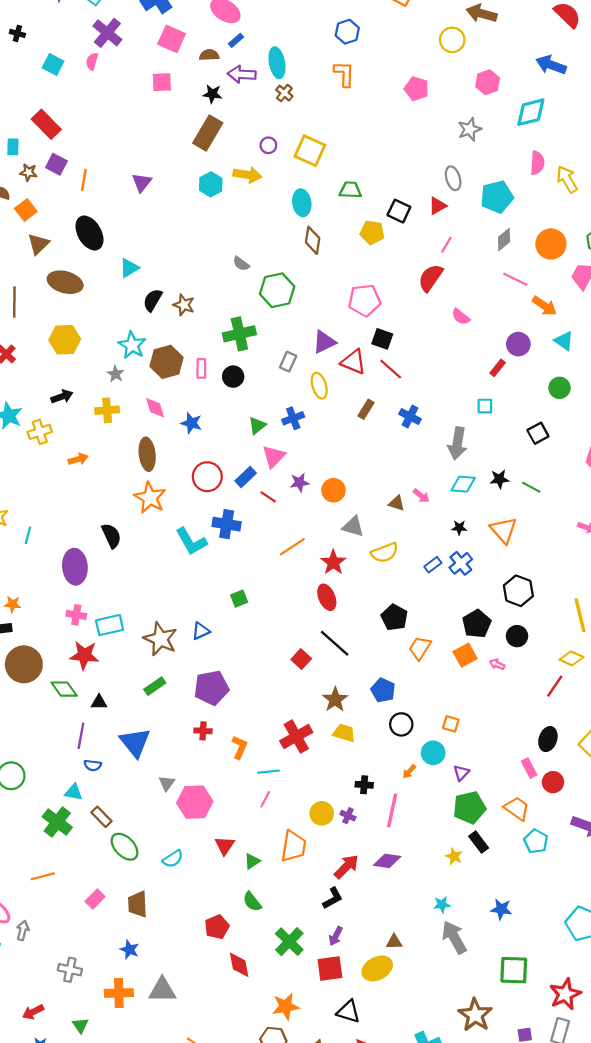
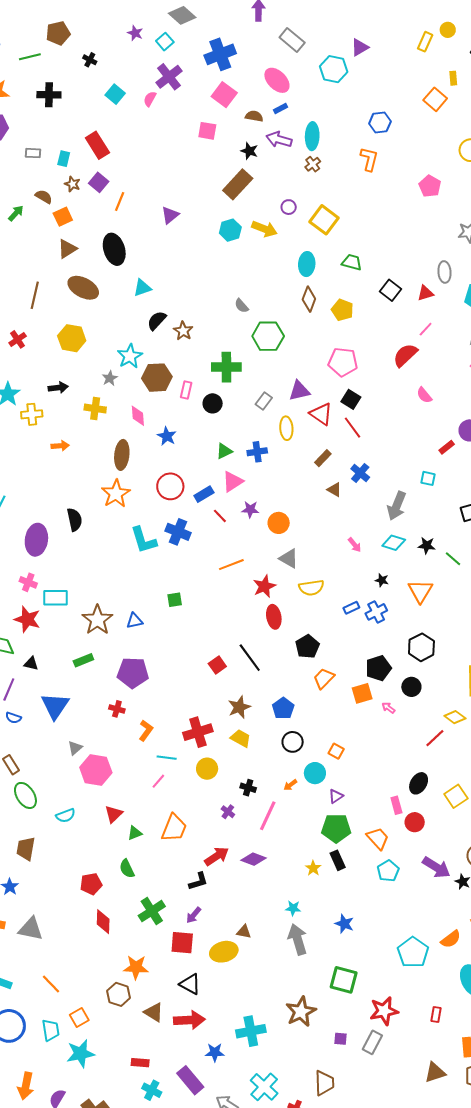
yellow pentagon: (372, 233) -> (342, 310), moved
brown triangle: (397, 503) -> (334, 490), moved
red ellipse: (327, 597) -> (274, 617), moved
yellow circle: (322, 813) -> (207, 769), moved

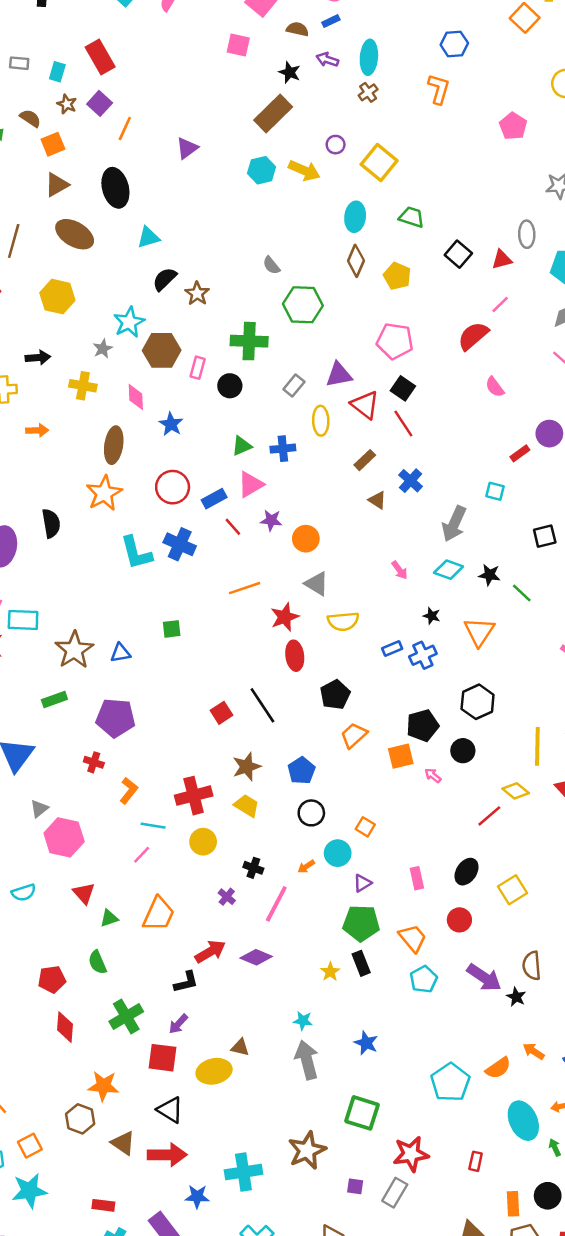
purple arrow: (279, 139) -> (327, 60), size x0.7
pink rectangle: (396, 805) -> (417, 878), moved
red triangle: (114, 814) -> (84, 893), turned -30

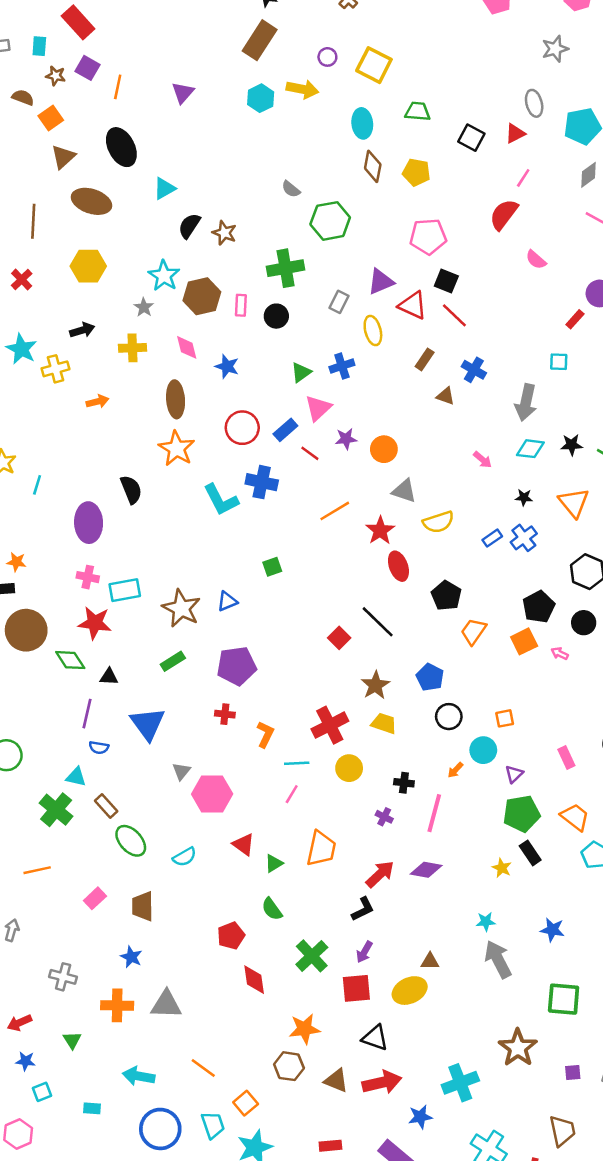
orange square: (365, 827) -> (505, 718), turned -30

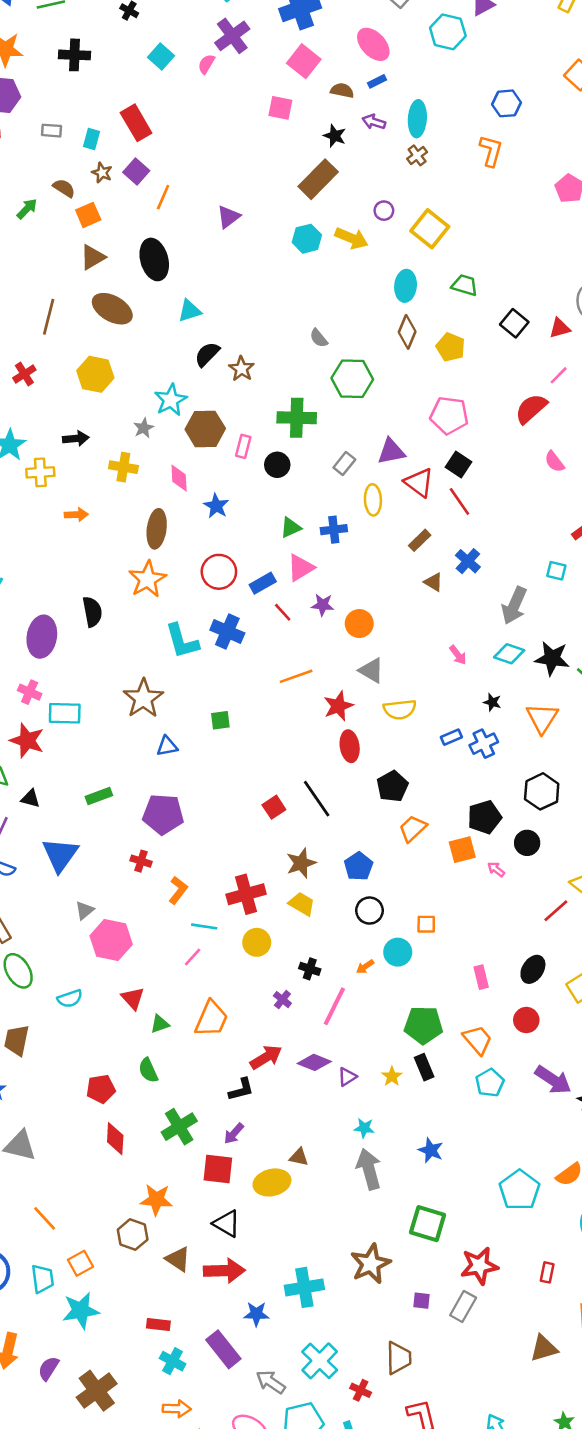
black star: (572, 445) -> (552, 658), size x1.5
brown star: (181, 608) -> (143, 698), moved
purple triangle: (514, 774) -> (347, 1077), moved

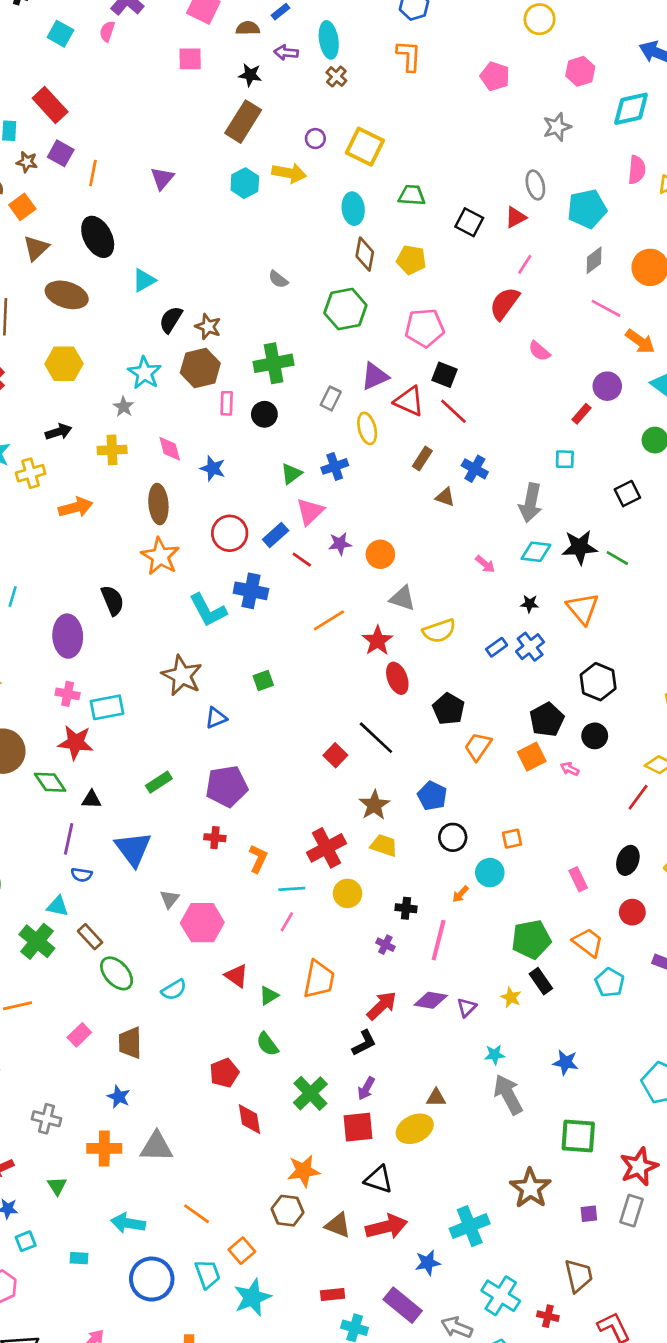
green hexagon: (352, 379) -> (345, 309), moved
brown hexagon: (205, 429) -> (200, 368), moved
orange arrow: (76, 515) -> (76, 507), size x1.4

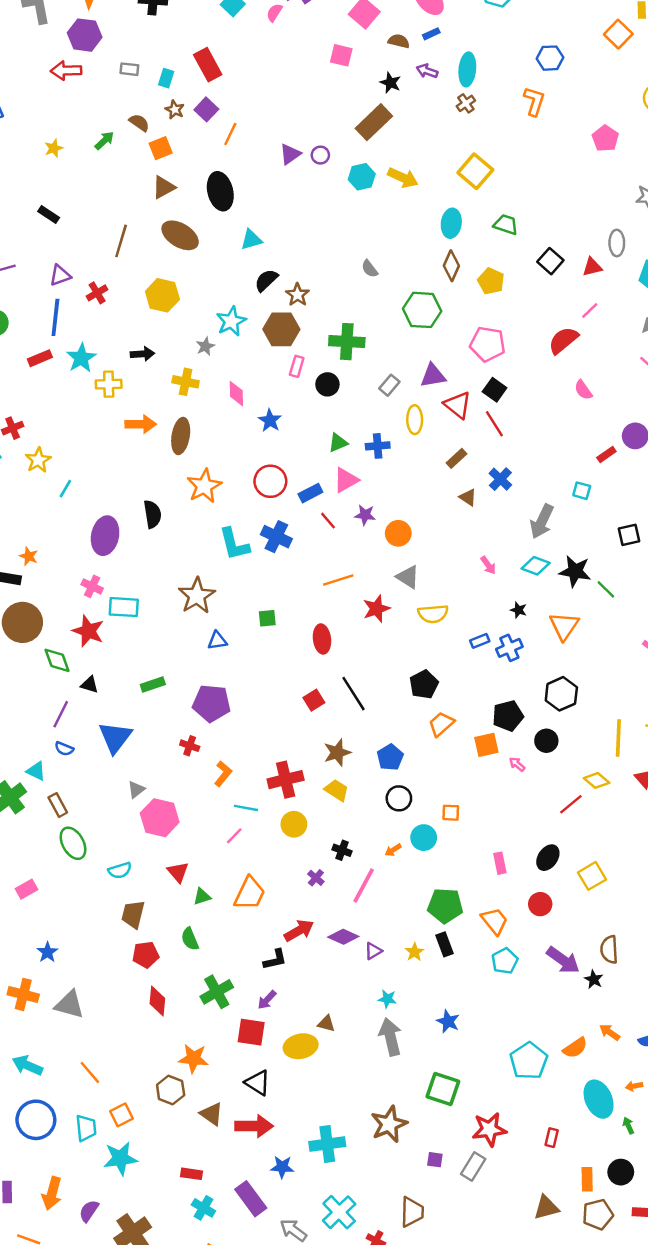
purple circle: (315, 139) -> (320, 155), moved
brown ellipse: (158, 504) -> (181, 436), moved
red ellipse: (397, 678) -> (322, 639), moved
brown trapezoid: (130, 1043) -> (133, 914), moved

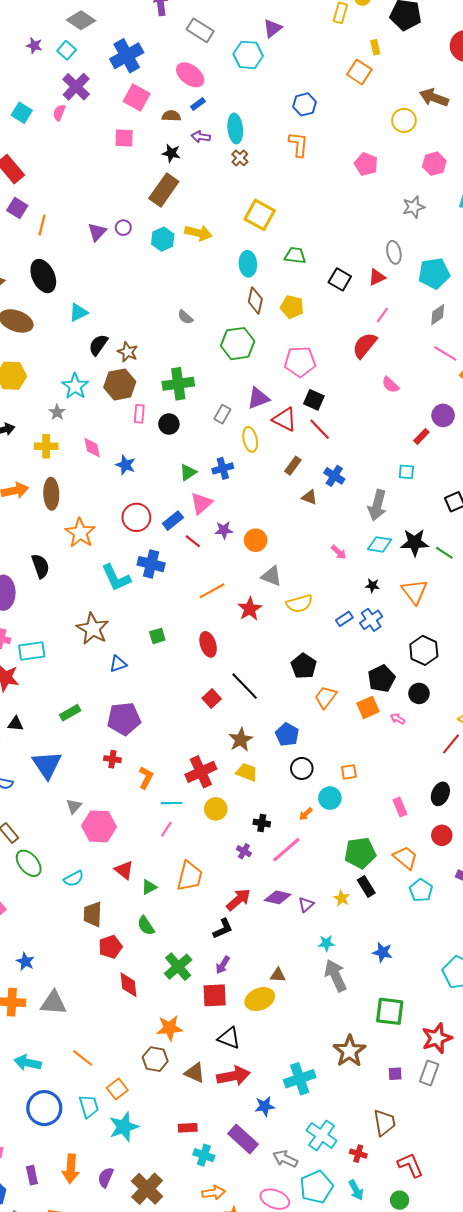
pink line: (364, 886) -> (286, 850), turned 32

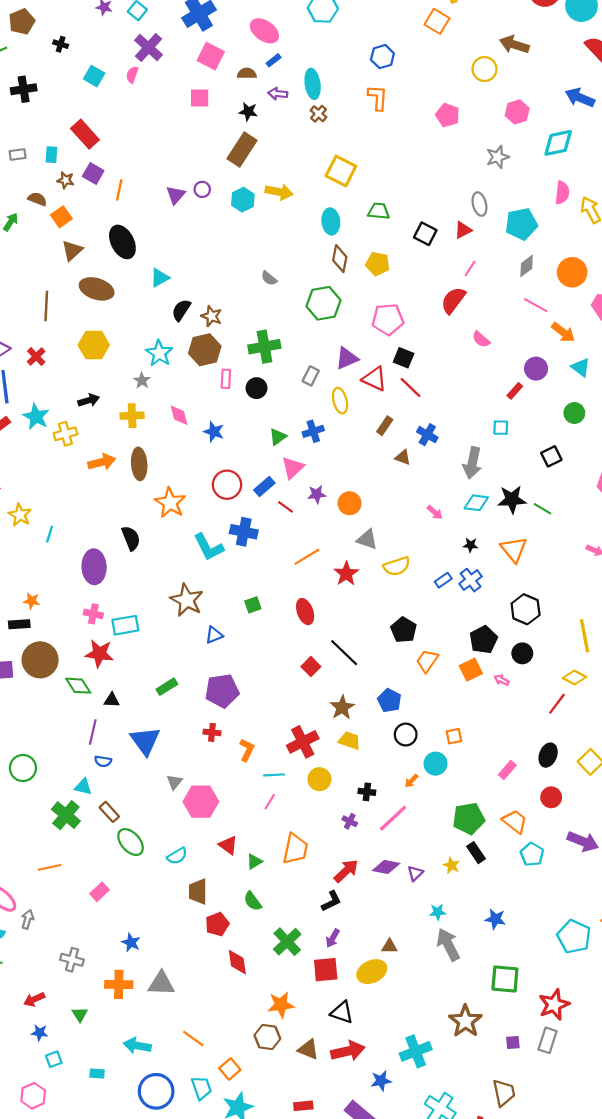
pink rectangle: (400, 807) -> (507, 770), turned 66

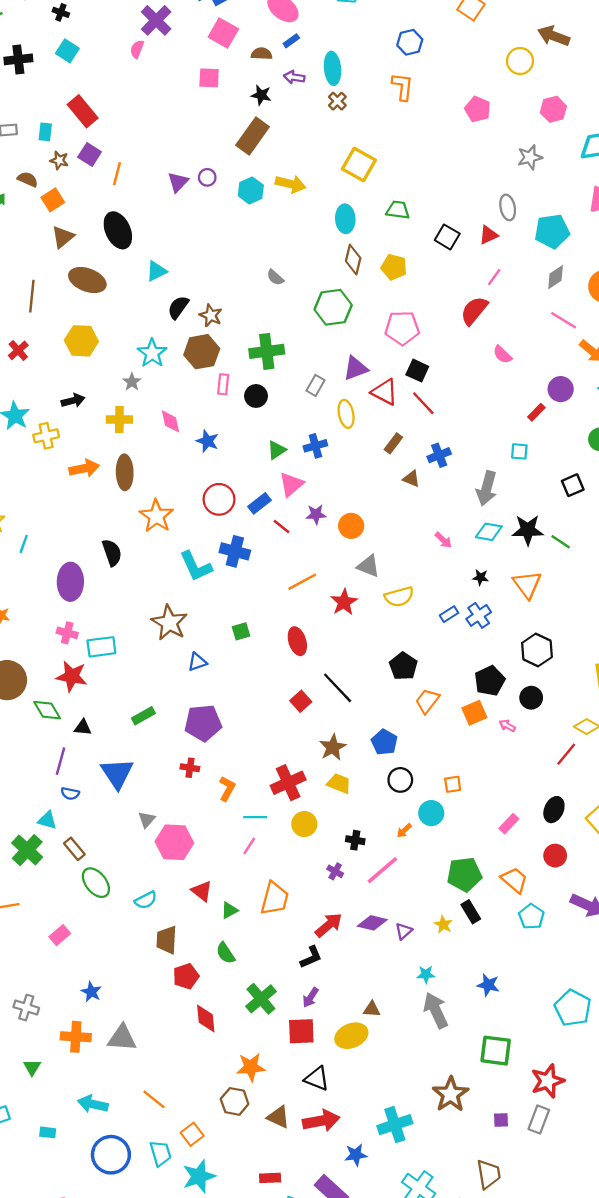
cyan square: (94, 76) -> (67, 51), moved
blue cross: (427, 435) -> (439, 455), turned 36

